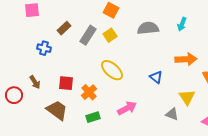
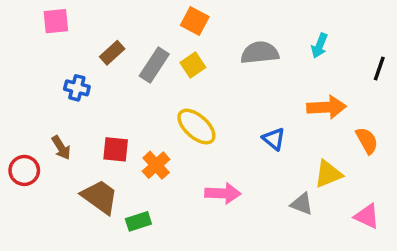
yellow triangle: (187, 97) -> (328, 174), turned 42
pink arrow: (127, 108) -> (223, 193), turned 30
green rectangle: (93, 117) -> (138, 221), moved

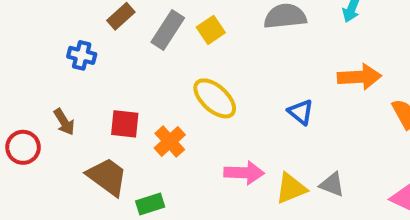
yellow triangle: (328, 174) -> (291, 188), moved

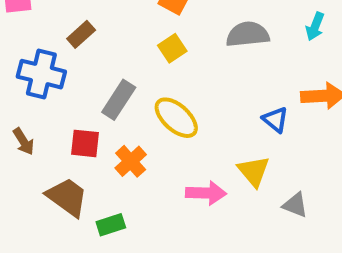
gray rectangle: (168, 30) -> (119, 100), moved
blue cross: (82, 55) -> (41, 74), size x1.6
blue triangle: (301, 112) -> (275, 120), moved
yellow triangle: (291, 188) -> (254, 171), moved, turned -48

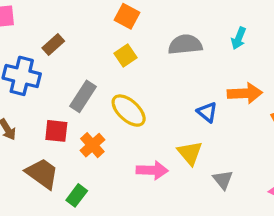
gray triangle: (295, 205) -> (223, 180), turned 30
green rectangle: (111, 225) -> (77, 195), turned -35

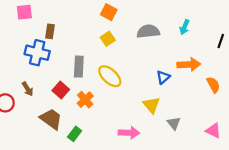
brown rectangle: (53, 45) -> (50, 31), moved, turned -40
gray rectangle: (83, 96) -> (79, 67), turned -30
blue triangle: (207, 112) -> (163, 77), turned 40
red square: (56, 131) -> (61, 90), turned 35
pink arrow: (152, 170) -> (129, 133), moved

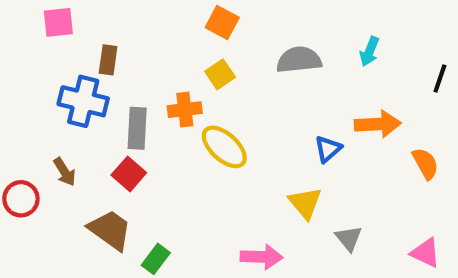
gray rectangle: (79, 67) -> (137, 128), moved
orange cross: (85, 100) -> (185, 110), moved, turned 35

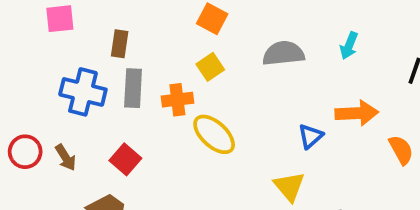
brown rectangle: (108, 60) -> (120, 44), moved
gray rectangle: (137, 128) -> (133, 88), moved
red circle: (21, 199) -> (25, 152), moved

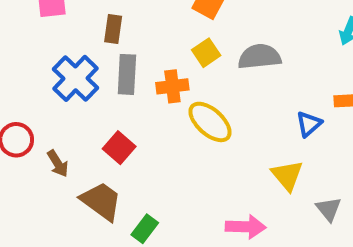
gray semicircle: (283, 53) -> (259, 57), moved
blue cross: (83, 92) -> (76, 78), turned 30
brown arrow: (66, 157) -> (58, 163), moved

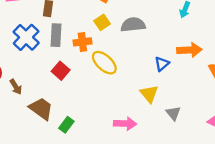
red square: (119, 148) -> (61, 71), moved

